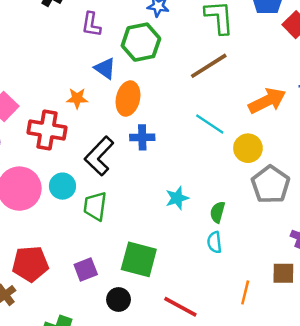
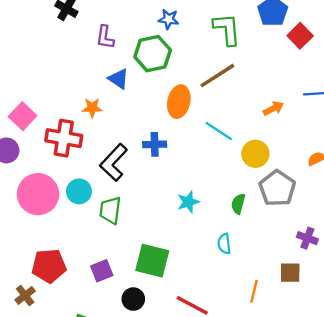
orange ellipse: (128, 99) -> (179, 102), moved
orange arrow: (267, 101) -> (273, 108), size x0.6
green semicircle: (218, 212) -> (238, 204), moved

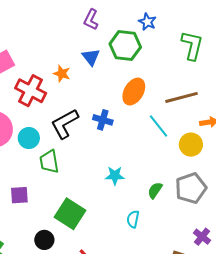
brown line: (217, 76) -> (181, 97), moved
yellow circle: (255, 154) -> (191, 145), moved
green trapezoid: (110, 210) -> (49, 162), turned -35
purple square: (102, 271) -> (19, 195), moved

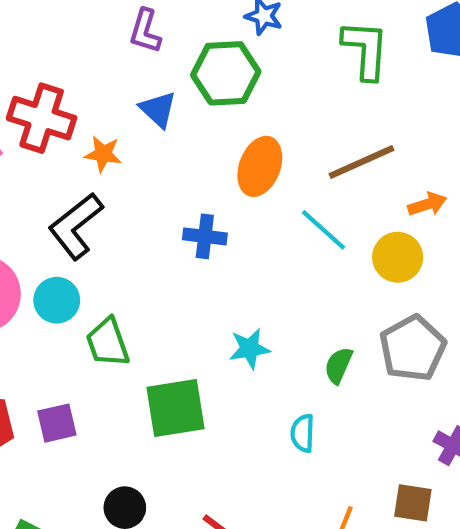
red cross: (31, 91) -> (42, 118), moved
black L-shape: (65, 124) -> (76, 226), moved
green square: (70, 214) -> (176, 408), moved, turned -32

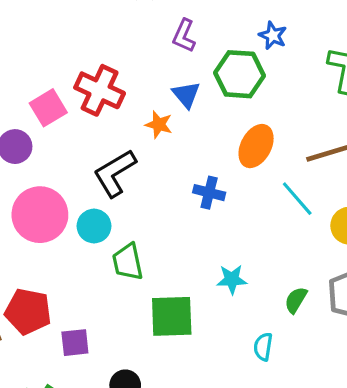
orange star: (103, 154) -> (159, 125), moved
purple square: (57, 423) -> (75, 343), moved

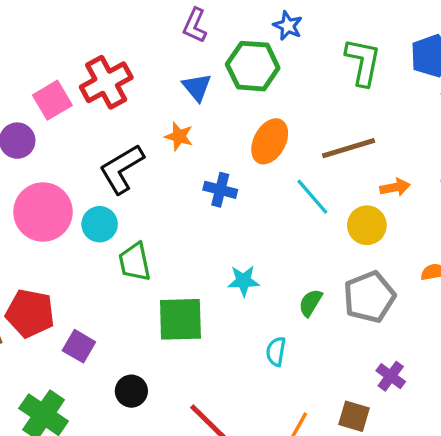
red cross: (100, 90) -> (106, 82), turned 36
orange star: (159, 125) -> (179, 136), moved
purple square: (75, 343) -> (79, 346), turned 36

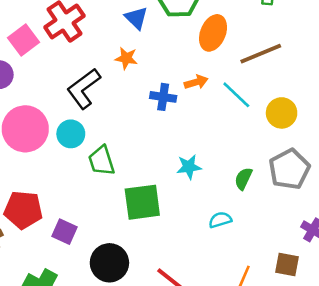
orange ellipse: (270, 141) -> (213, 33), moved
orange arrow: (395, 187) -> (196, 82), moved
cyan semicircle: (276, 351) -> (220, 220), turned 70
black circle: (131, 391) -> (109, 263), size x1.5

